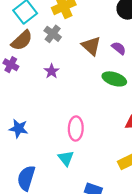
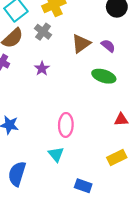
brown triangle: (91, 46) -> (81, 44), turned 42

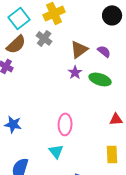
purple star: (42, 69) -> (75, 72), moved
yellow rectangle: (117, 158) -> (112, 154), turned -66

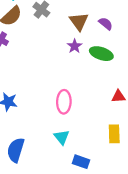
brown triangle: (79, 49) -> (79, 21), turned -30
cyan triangle: (56, 151) -> (62, 137), moved

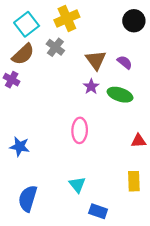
pink ellipse: (64, 102) -> (80, 130), moved

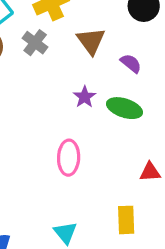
brown triangle: (96, 60) -> (91, 41), moved
yellow rectangle: (134, 181) -> (126, 220), moved

